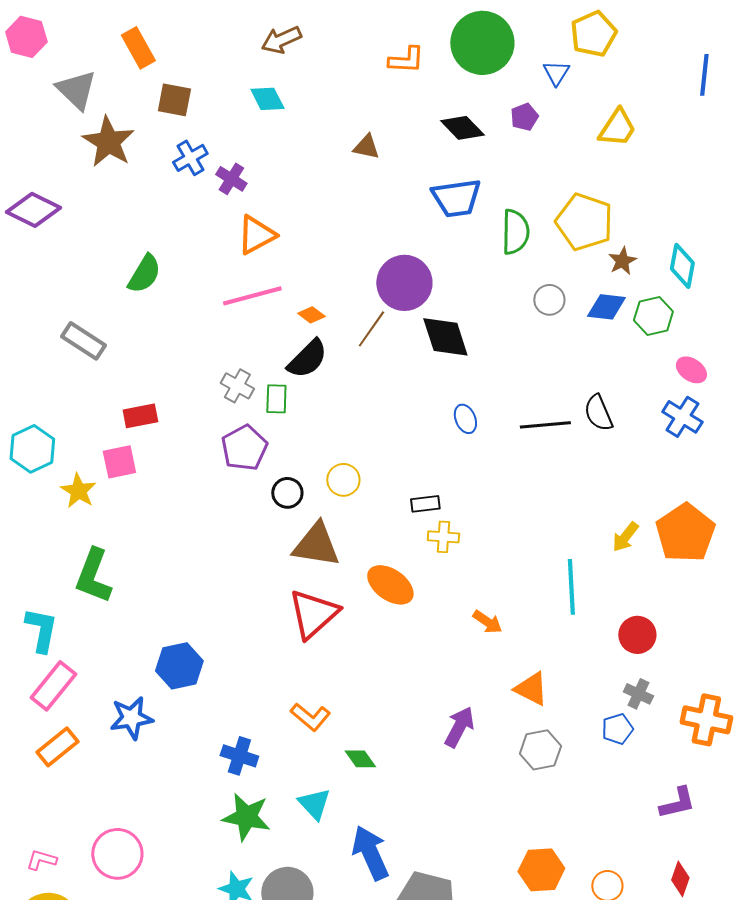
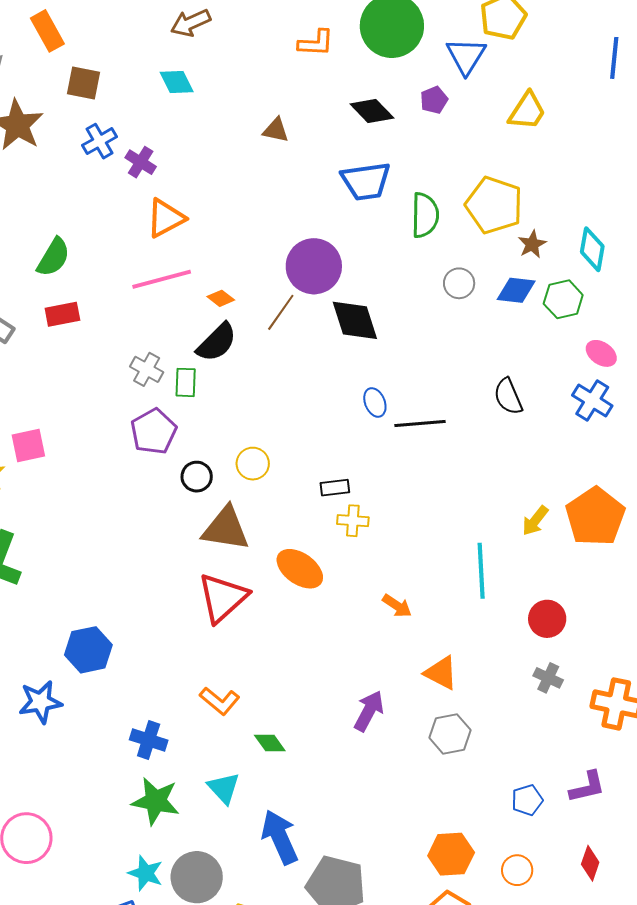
blue triangle: (556, 73) -> (466, 56), size x1.5
red rectangle: (140, 416) -> (62, 314), moved
black line: (545, 425) -> (420, 423), moved
blue pentagon: (617, 729) -> (527, 800), moved

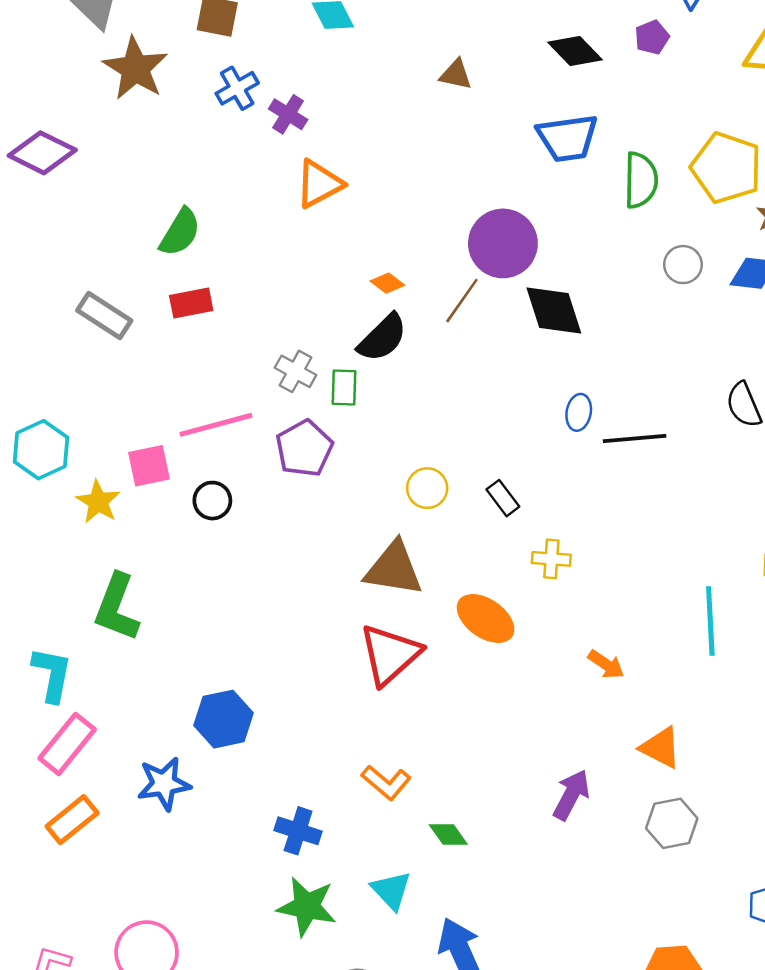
pink line: (162, 279) -> (216, 425), moved
blue ellipse: (375, 402) -> (579, 412), turned 32
black circle: (197, 477) -> (212, 501), moved
black rectangle: (335, 488) -> (503, 498), moved, turned 60

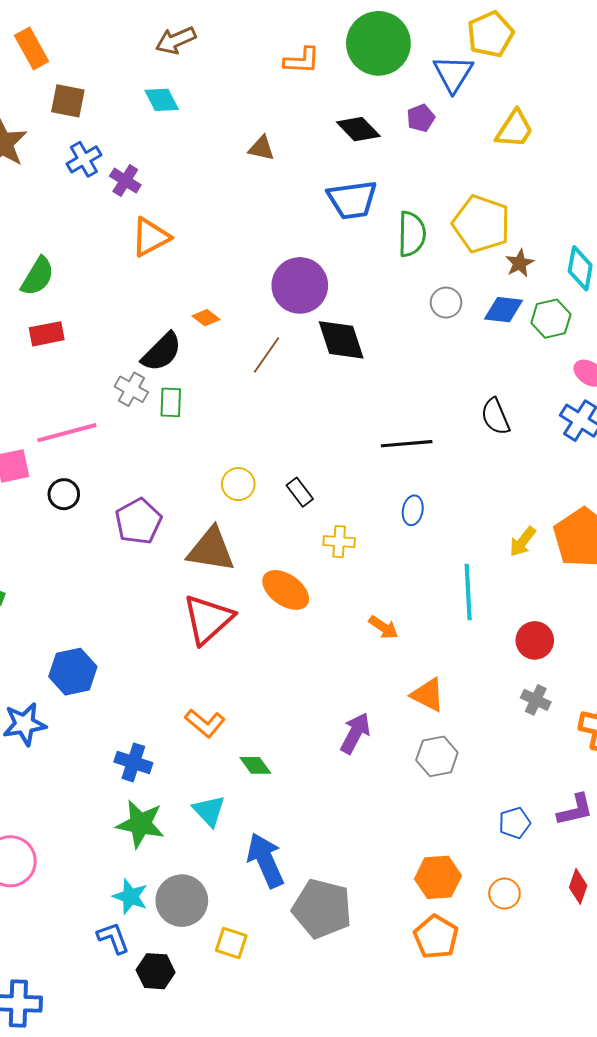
brown line: (462, 301) -> (267, 355), moved
black semicircle: (382, 338) -> (162, 352), moved
blue ellipse: (579, 412) -> (413, 510), moved
purple pentagon: (304, 448) -> (138, 521), moved

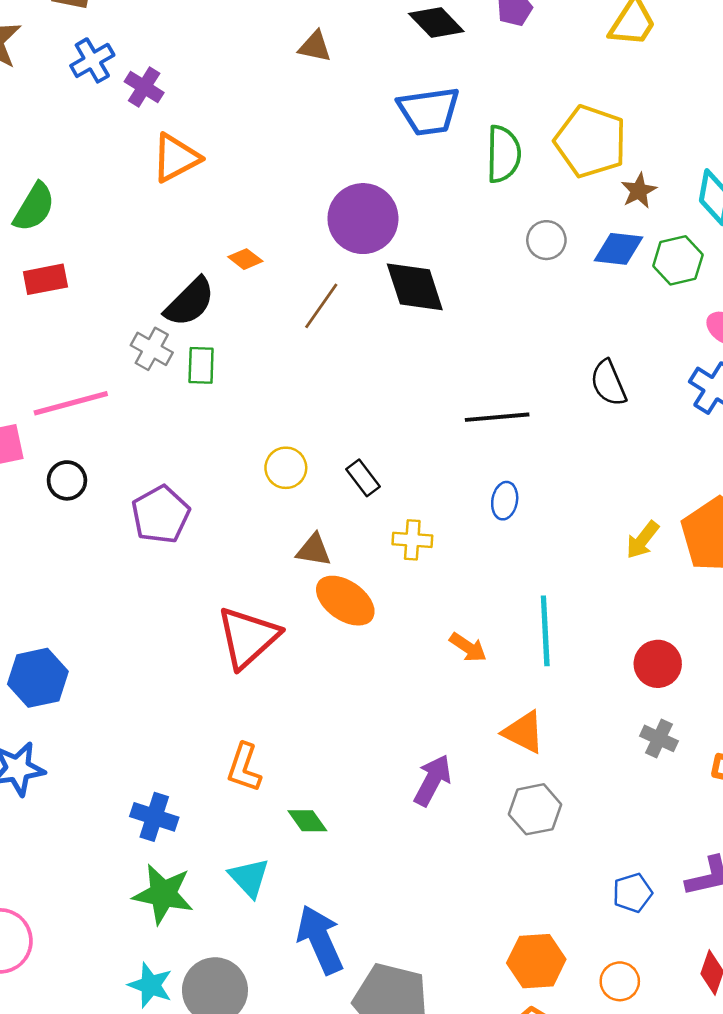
brown triangle: (211, 550) -> (314, 550), moved, size x0.6
cyan line: (468, 592) -> (545, 631), moved
blue hexagon: (73, 672) -> (38, 678), moved
orange L-shape: (205, 723) -> (244, 768), turned 69

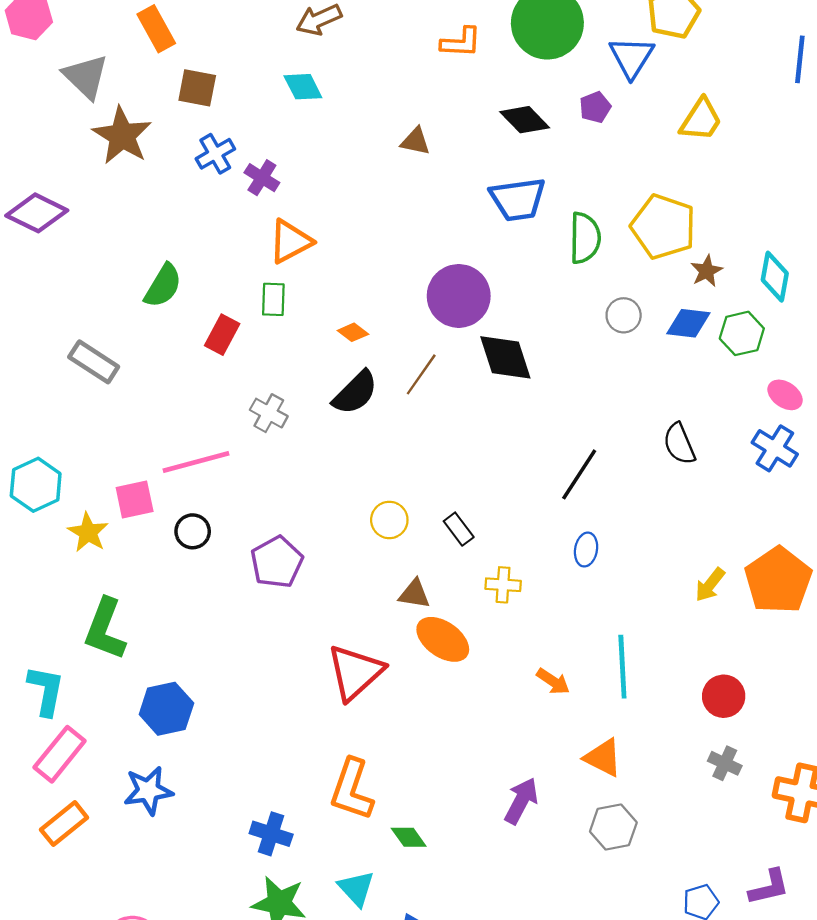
red rectangle: (45, 279) -> (222, 335), moved, turned -51
black semicircle: (190, 302) -> (355, 393), moved
green rectangle: (201, 365) -> (273, 299), moved
black line: (497, 417) -> (579, 474), turned -52
orange L-shape: (244, 768) -> (352, 789), size x1.4

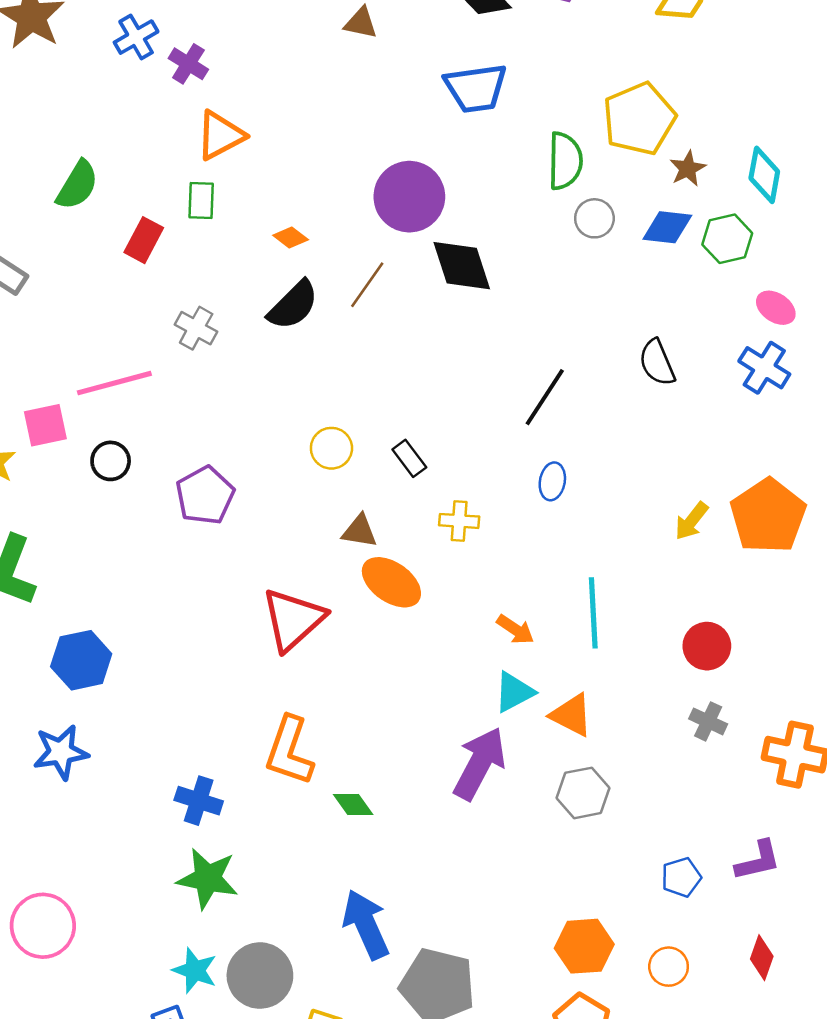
yellow pentagon: (663, 227) -> (639, 119), turned 30
green semicircle: (585, 238) -> (565, 161), moved
purple arrow: (521, 801) -> (480, 764), size x1.4
cyan triangle: (356, 888) -> (514, 692), moved, turned 45

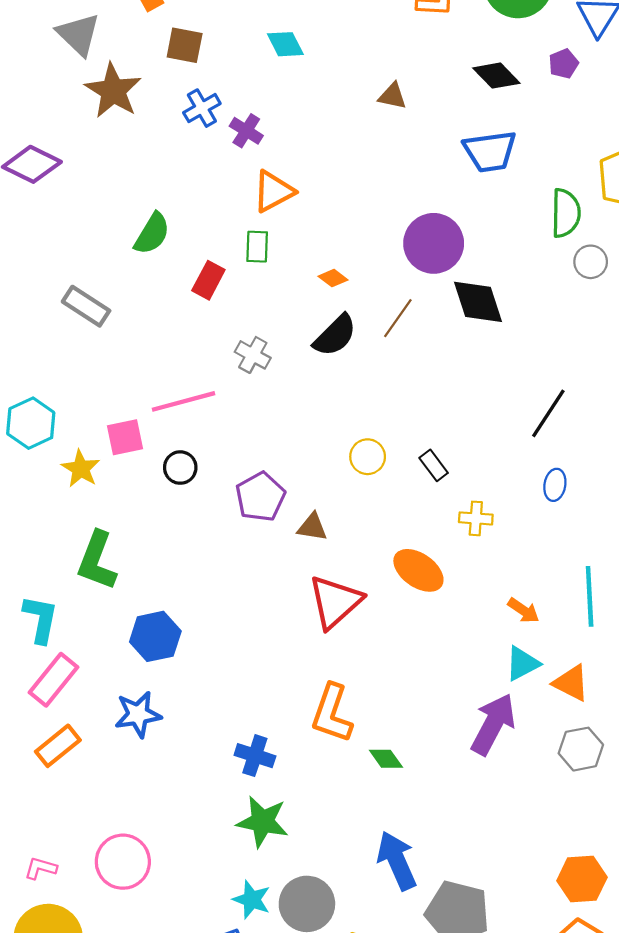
brown triangle: (360, 531) -> (312, 527), moved

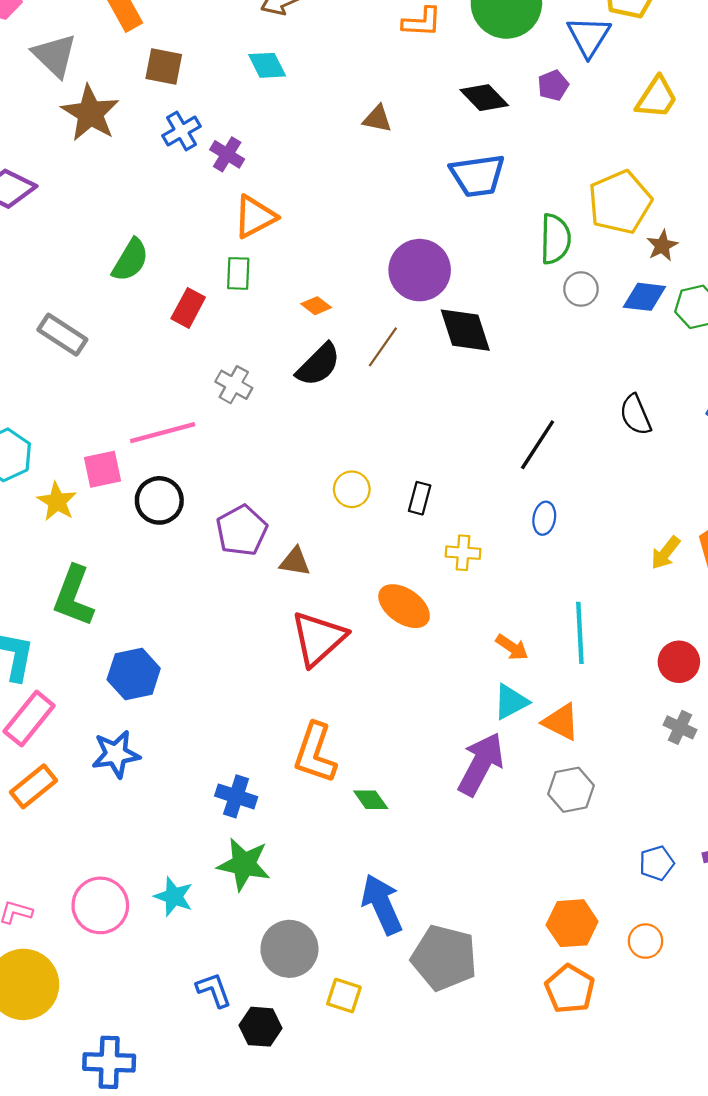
black rectangle: (434, 465) -> (420, 498), turned 52
black circle: (180, 468) -> (159, 500), size x1.4
cyan star: (252, 900) -> (174, 897), moved

